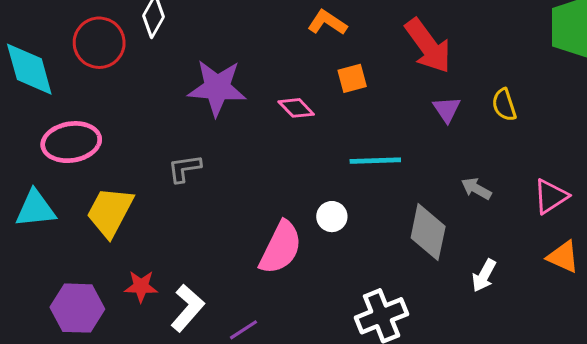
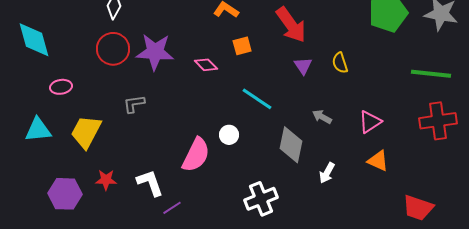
red circle: (99, 43) -> (113, 49), moved
pink ellipse: (71, 142) -> (61, 87), size x0.6
cyan line: (375, 161) -> (257, 99), turned 36
white L-shape: (188, 308) -> (150, 183), moved, turned -60

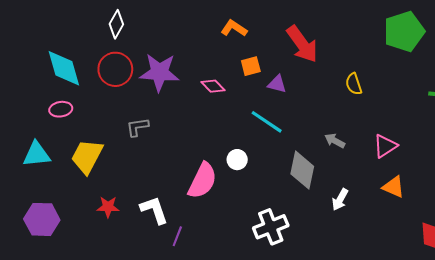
cyan diamond: (34, 40) -> (64, 68), moved
purple triangle: (303, 66) -> (277, 84), moved, turned -42
purple hexagon: (65, 194) -> (42, 219), moved
purple line: (172, 208) -> (177, 236), turned -36

